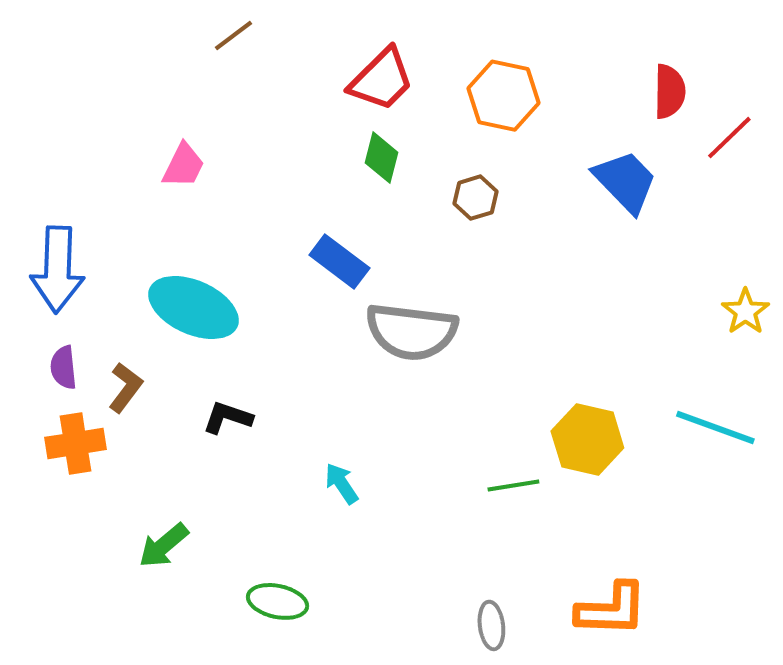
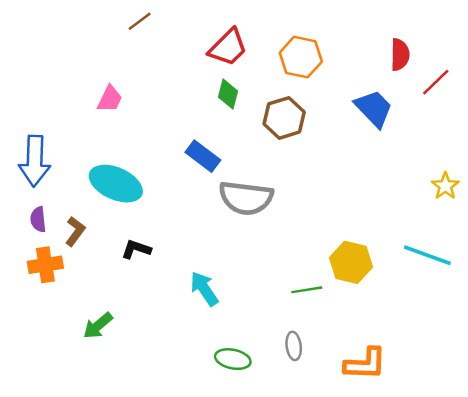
brown hexagon: (475, 198) -> (284, 118), size x1.6
cyan arrow: (341, 483) -> (204, 289), size x1.4
green ellipse: (277, 601) -> (233, 359), moved
gray ellipse: (491, 625) -> (294, 346), moved

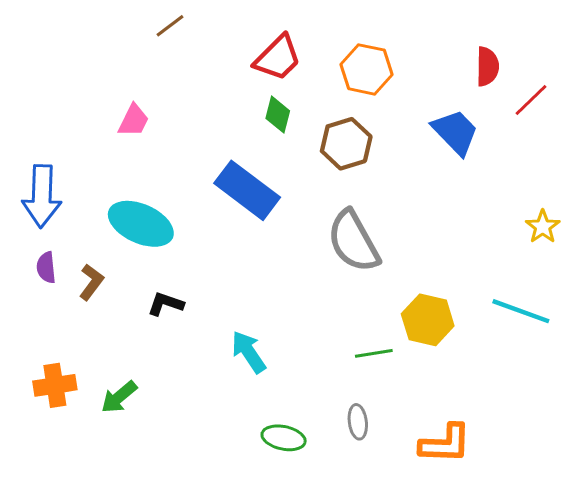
blue rectangle: (203, 156) -> (247, 190), size x1.5
gray semicircle: (246, 198) -> (353, 241), moved, turned 54
orange cross: (45, 265) -> (55, 385), moved

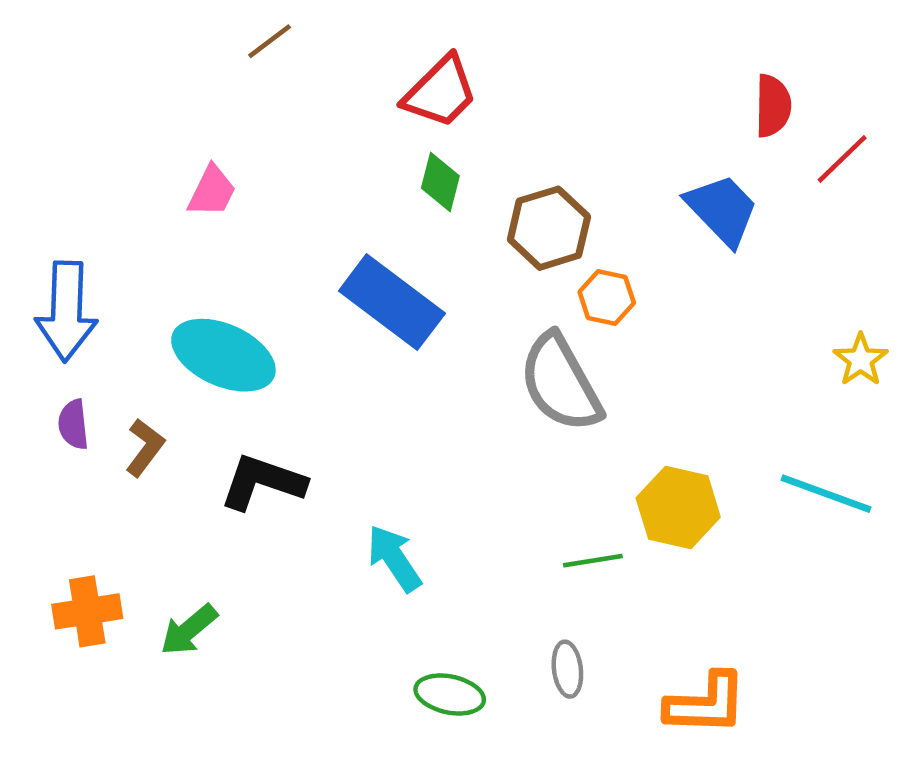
orange hexagon: (367, 69) -> (607, 297), moved, size x0.7
black L-shape: (166, 304) -> (263, 482), size x1.5

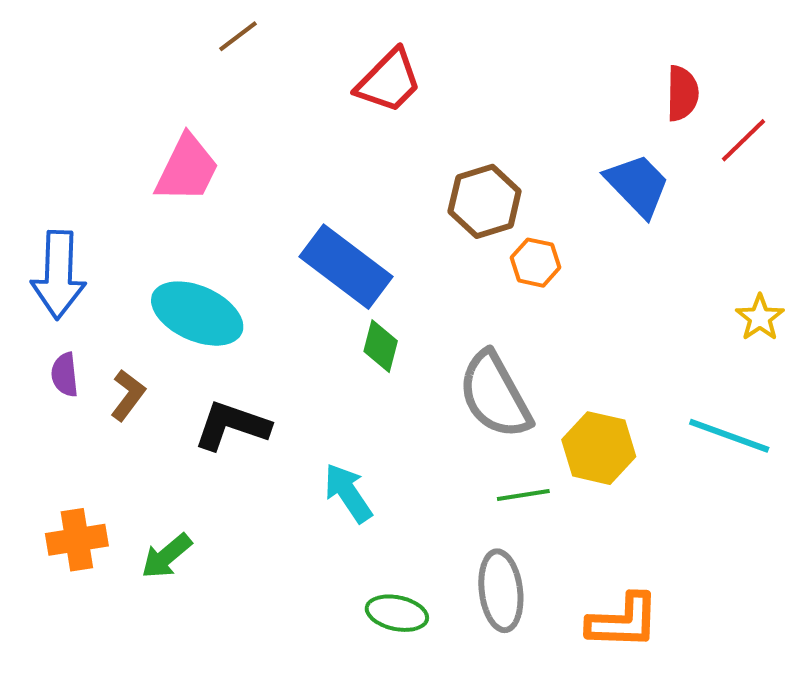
green diamond: (440, 182) -> (381, 346), moved
pink trapezoid: (212, 191) -> (187, 169), size x1.5
gray semicircle: (560, 383) -> (495, 395), moved
gray ellipse: (567, 669) -> (501, 591), size x1.6

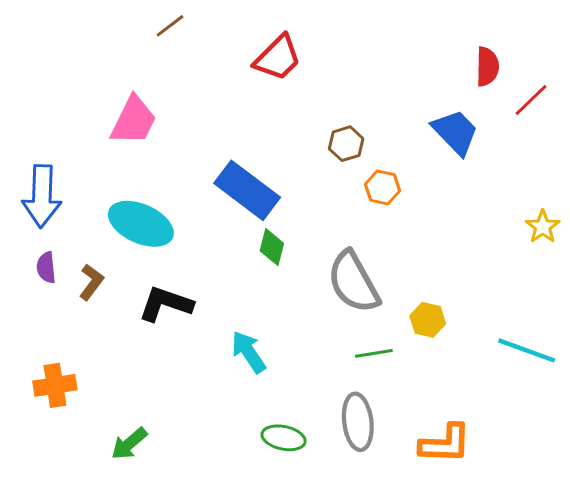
brown hexagon: (485, 201) -> (346, 144), size x0.7
cyan line: (729, 436) -> (527, 350), moved
yellow hexagon: (599, 448) -> (428, 320), size x0.7
green arrow: (167, 556) -> (129, 444), moved

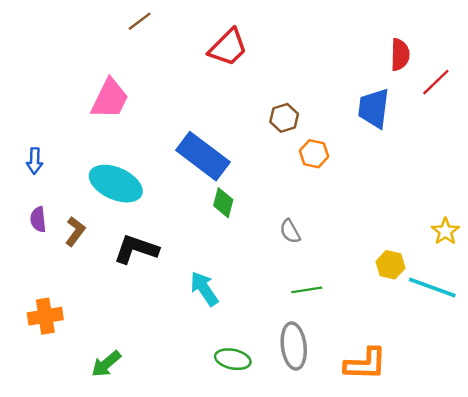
blue trapezoid: (455, 132) -> (374, 108), turned -129
blue arrow: (42, 196) -> (35, 161), size x0.5
yellow star: (543, 227) -> (445, 231), moved
gray semicircle: (353, 282) -> (290, 231), size x0.5
yellow hexagon: (428, 320) -> (390, 265), moved

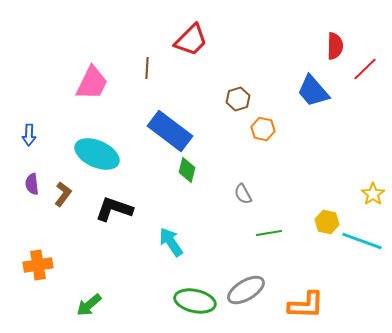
brown line: (140, 21) -> (147, 68), moved, turned -50
blue trapezoid: (374, 108) -> (313, 91), turned -48
green line: (307, 290) -> (269, 233), moved
gray ellipse: (294, 346) -> (246, 290), turned 66
green ellipse: (233, 359) -> (195, 301), size x1.4

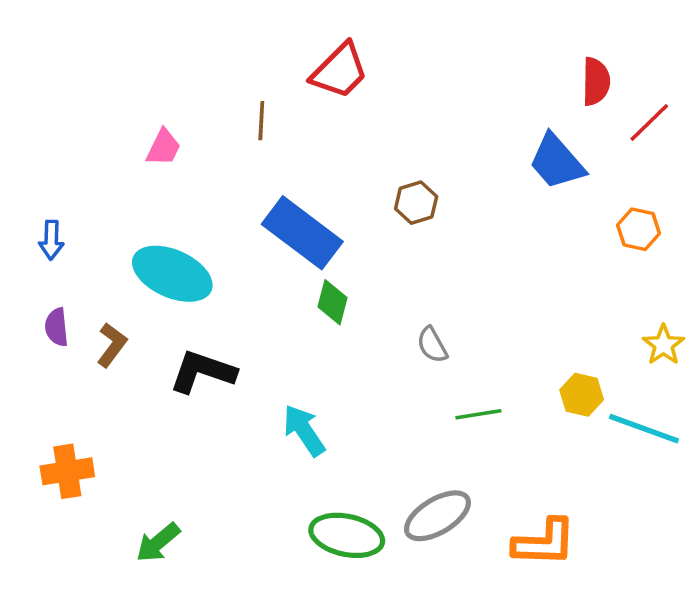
pink trapezoid: (92, 83) -> (163, 147), size x0.6
brown hexagon: (238, 99) -> (416, 203), moved
orange hexagon: (263, 129) -> (639, 229), moved

